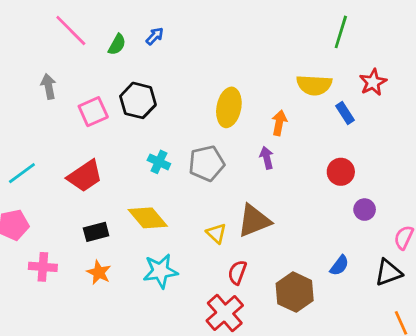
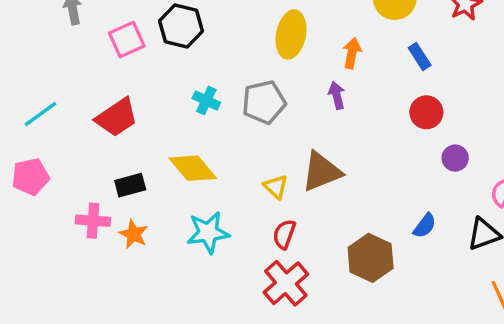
blue rectangle: (345, 113) -> (420, 56), moved
pink cross: (43, 267) -> (93, 221), moved
red semicircle: (237, 272) -> (284, 234), moved

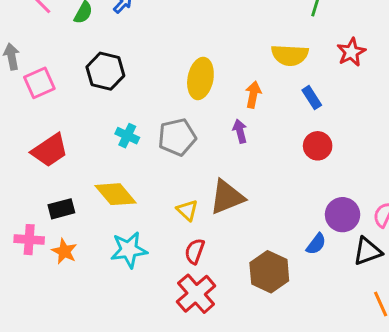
pink square: (127, 40) -> (39, 83), moved
purple circle: (455, 158) -> (343, 215), moved, size x1.5

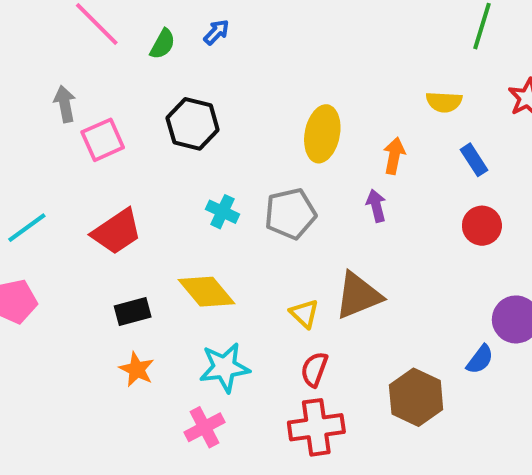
yellow semicircle: (290, 55) -> (444, 102), size x0.7
pink cross: (29, 240) -> (205, 427), moved, turned -32
red cross: (196, 294) -> (316, 427), turned 33

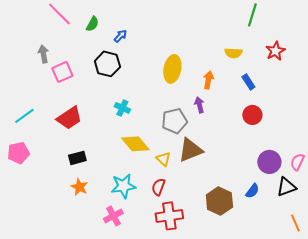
blue arrow: (216, 32) -> (120, 36), moved
gray pentagon: (290, 214) -> (174, 121), moved
yellow diamond: (207, 292) -> (135, 144), moved
blue semicircle: (480, 359) -> (252, 191), moved
red semicircle: (314, 369) -> (158, 187), moved

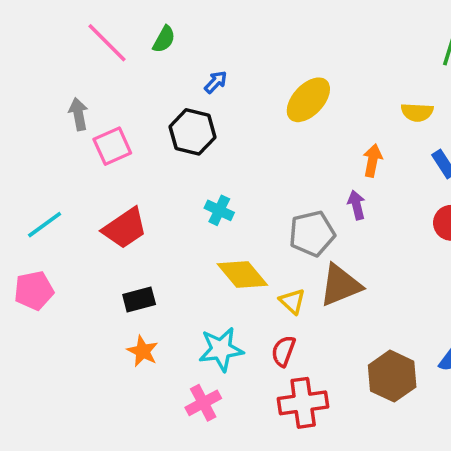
green semicircle: (92, 24) -> (164, 39), moved
yellow ellipse: (172, 69) -> (308, 100), moved, turned 32

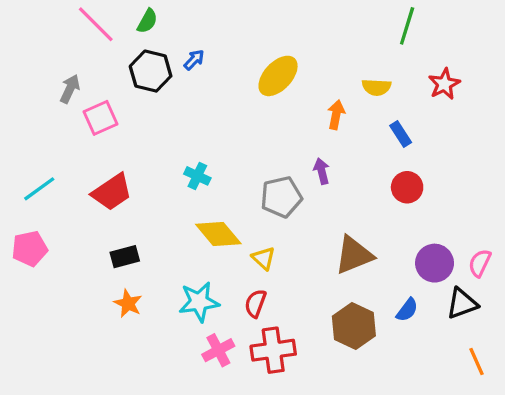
gray arrow: (78, 114) -> (70, 89), turned 36
black hexagon: (193, 132) -> (151, 71), moved
orange arrow: (373, 160) -> (336, 115), moved
brown triangle: (340, 285) -> (354, 255), moved
pink cross: (203, 403) -> (218, 350), moved

